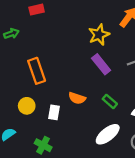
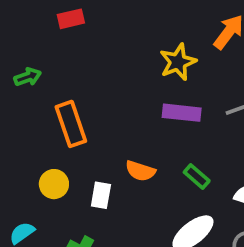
green arrow: (11, 34) -> (28, 77), moved
purple rectangle: (101, 64) -> (182, 113), turned -45

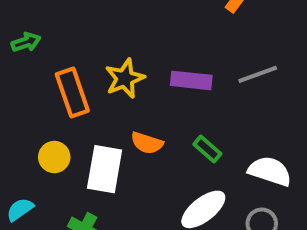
yellow star: (178, 62) -> (125, 78), moved
white rectangle: (101, 195) -> (105, 169), size x1.6

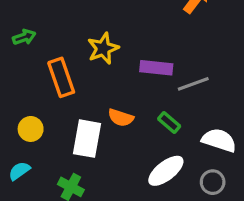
gray line: (258, 74) -> (193, 84), moved
yellow star: (125, 78) -> (103, 48), moved
yellow circle: (54, 157) -> (31, 129), moved

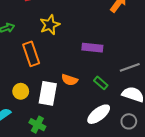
yellow star: (103, 48) -> (50, 25), moved
gray line: (193, 84) -> (130, 67), moved
yellow circle: (31, 129) -> (21, 91), moved

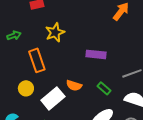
yellow circle: (21, 91) -> (26, 88), moved
white rectangle: (48, 93) -> (53, 98), turned 40

